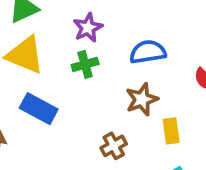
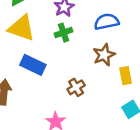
brown cross: (114, 146) -> (76, 87), moved

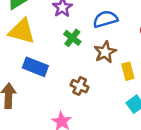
green cross: (63, 33) -> (72, 38), moved, turned -30
brown cross: (76, 87) -> (80, 86), turned -30

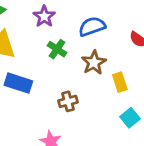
brown cross: (80, 86) -> (68, 101), turned -36

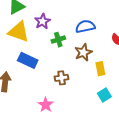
purple star: (44, 16) -> (43, 21), moved
green cross: (57, 49) -> (58, 40), turned 32

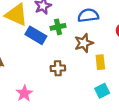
blue rectangle: (28, 60) -> (36, 35), moved
pink star: (46, 105) -> (24, 93), moved

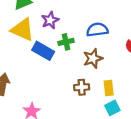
yellow rectangle: (100, 62) -> (109, 88), moved
brown cross: (58, 68) -> (82, 87), moved

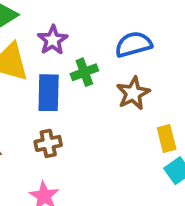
blue rectangle: (43, 51) -> (49, 93), turned 70
brown cross: (82, 87) -> (48, 143), moved

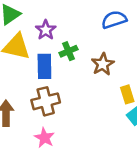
blue semicircle: (133, 44) -> (114, 20), moved
brown cross: (48, 143) -> (46, 101), size x1.5

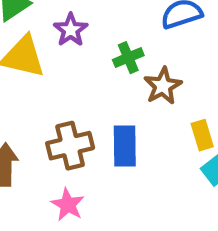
green cross: (69, 51) -> (128, 58), moved
blue rectangle: (44, 66) -> (125, 146), moved

